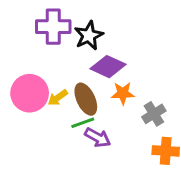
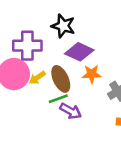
purple cross: (53, 27) -> (27, 46), moved
black star: (89, 36) -> (63, 26), turned -30

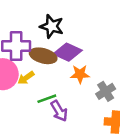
brown ellipse: (61, 79) -> (43, 56), moved, turned -50
purple arrow: (71, 111) -> (59, 111), turned 30

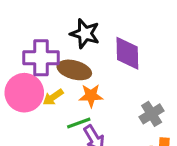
purple diamond: (68, 52) -> (127, 53), moved, turned 64
orange star: (80, 74) -> (91, 96), moved

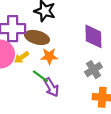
purple diamond: (127, 53) -> (93, 36), moved
green line: (79, 123) -> (40, 76), turned 56

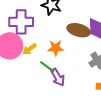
brown ellipse: (37, 37) -> (79, 30), moved

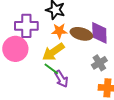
orange star: (56, 48) -> (59, 31), moved
yellow arrow: (29, 49) -> (53, 52), moved, size x1.6

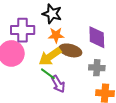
brown ellipse: (81, 34) -> (70, 50), moved
gray cross: (99, 63) -> (97, 68), turned 35

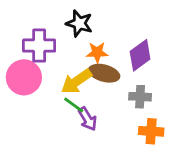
orange star: (56, 35) -> (97, 52), moved
purple diamond: (97, 37) -> (140, 55), turned 55

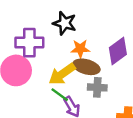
gray cross: (140, 97) -> (97, 87), moved

